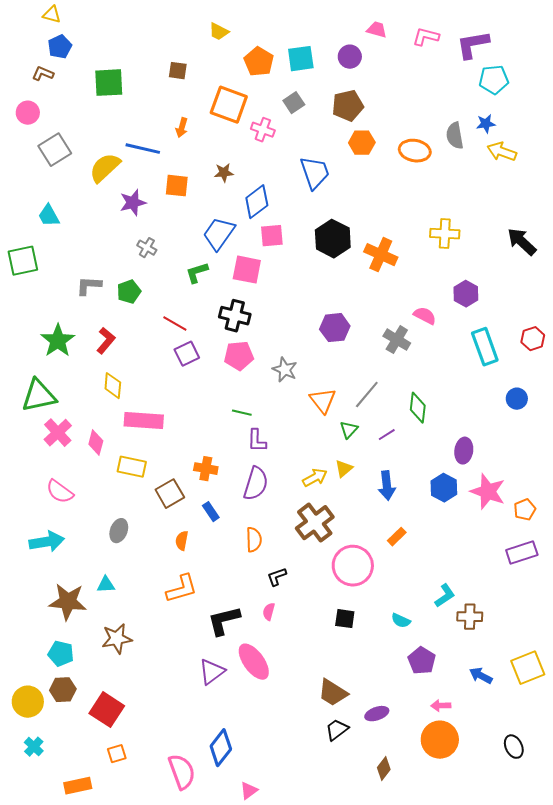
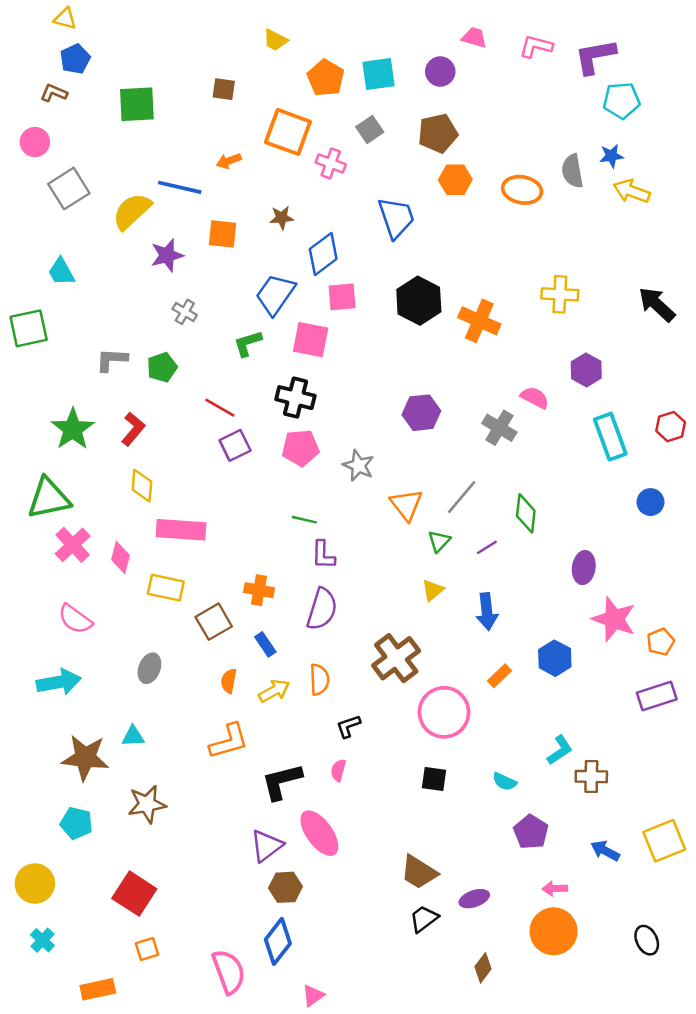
orange arrow: (182, 128) -> (229, 161), turned 54
yellow arrow: (315, 478) -> (274, 691), moved
blue hexagon: (444, 488) -> (555, 658), moved
brown hexagon: (63, 690) -> (285, 887), moved

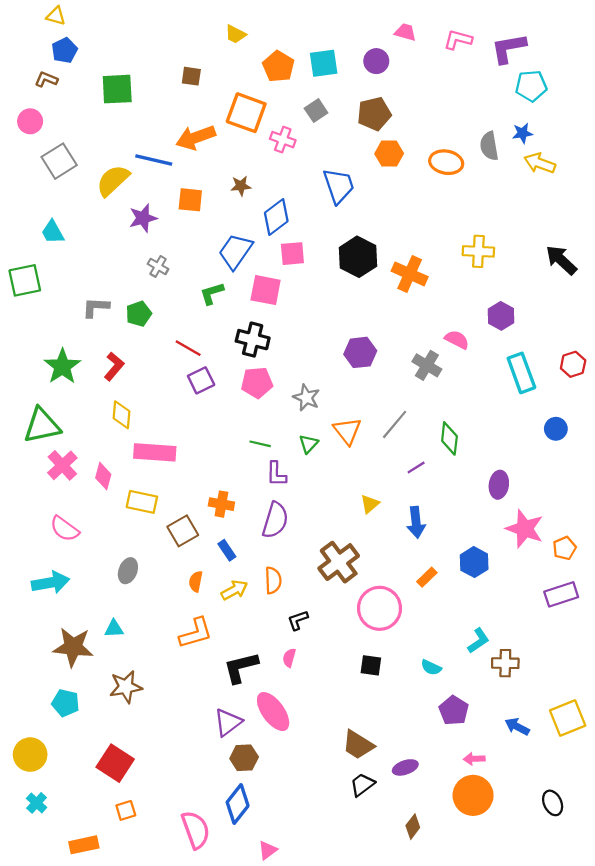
orange arrow: (229, 161) -> (196, 137), size x1.8
green triangle: (439, 541) -> (309, 444), moved

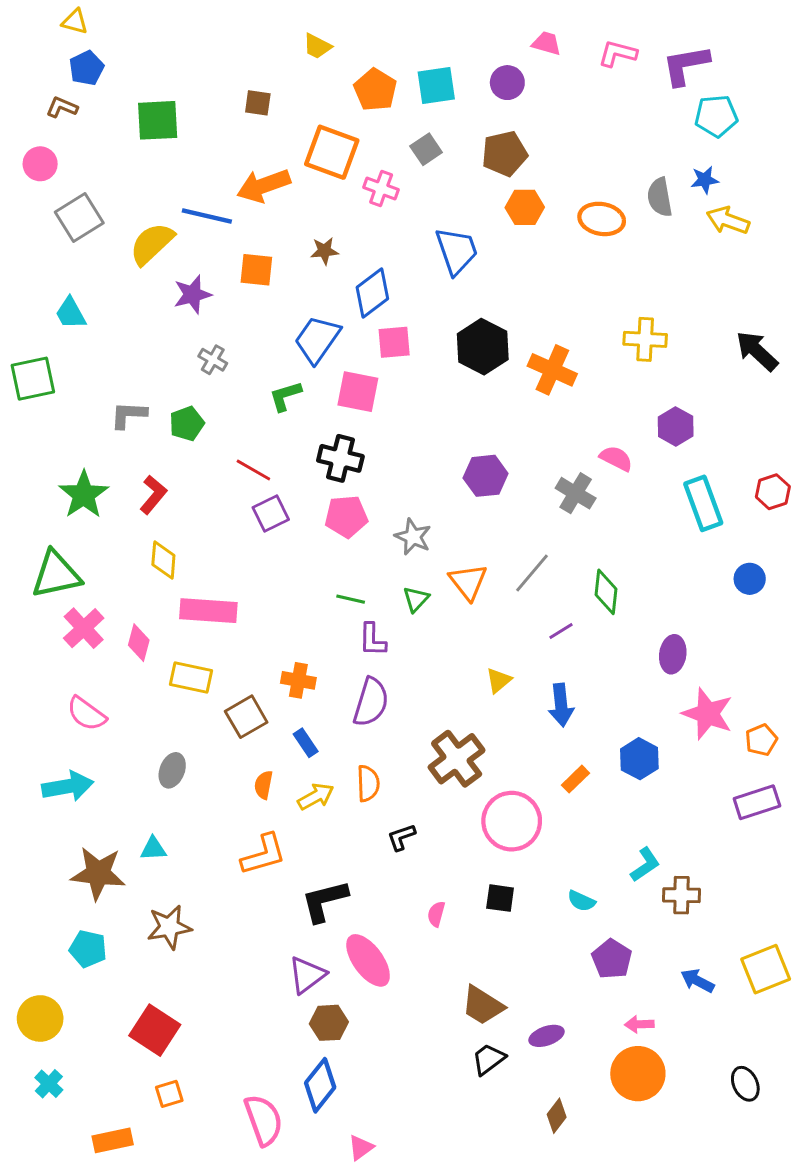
pink semicircle: (289, 658) -> (436, 914), moved

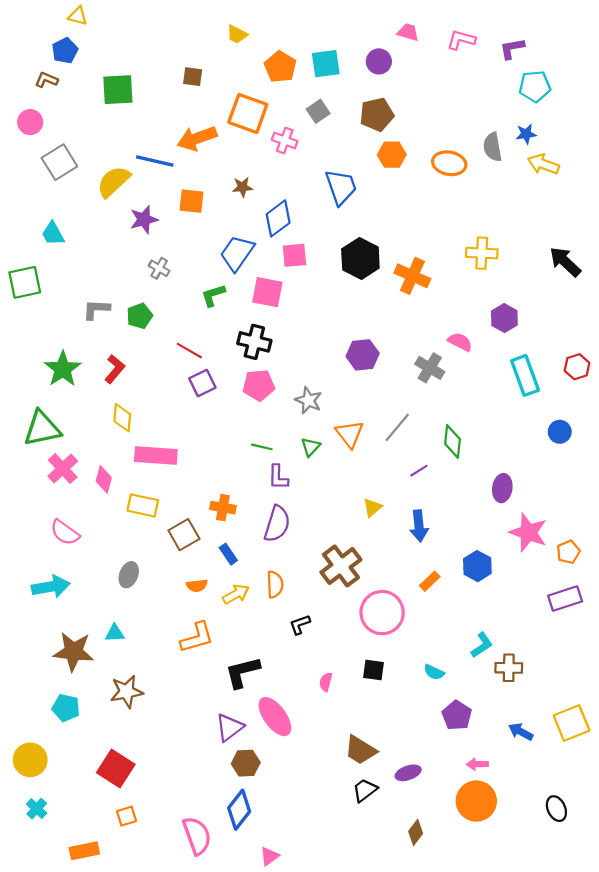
yellow triangle: (75, 22) -> (78, 16), moved
purple L-shape: (686, 65) -> (512, 48), size x0.7
orange semicircle: (264, 785) -> (197, 586), turned -108

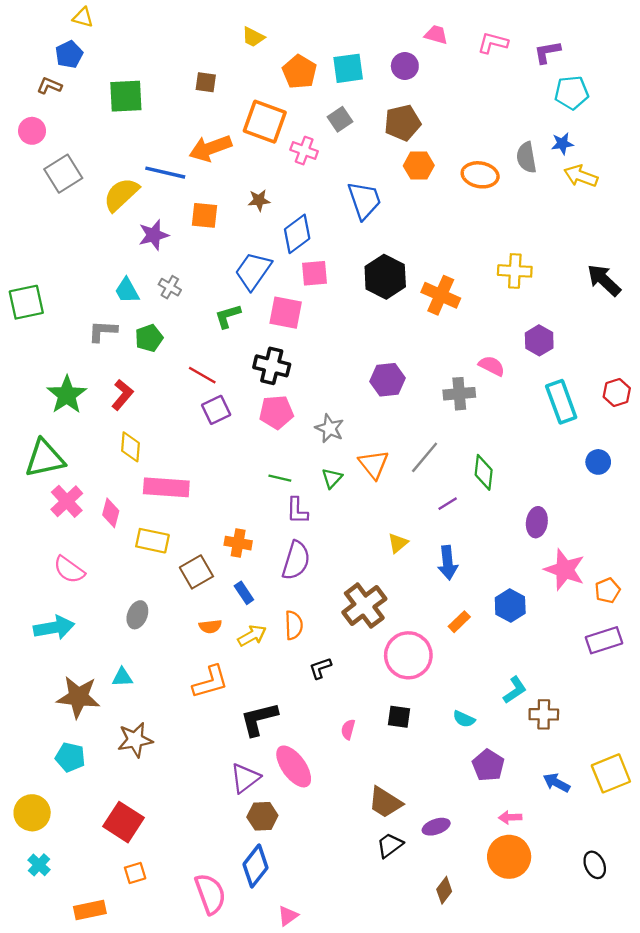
cyan trapezoid: (53, 234) -> (127, 291), moved
gray cross: (430, 368) -> (459, 394), turned -36

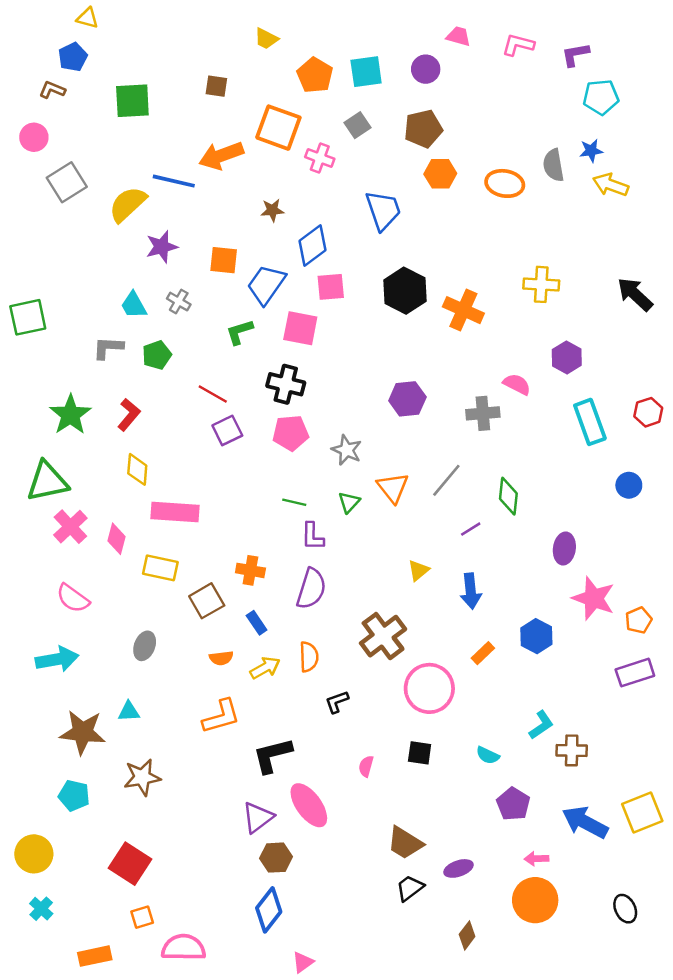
orange square: (205, 215) -> (224, 260), moved
blue arrow: (557, 783) -> (585, 822), size x1.6
pink semicircle: (210, 894) -> (184, 948), moved, turned -69

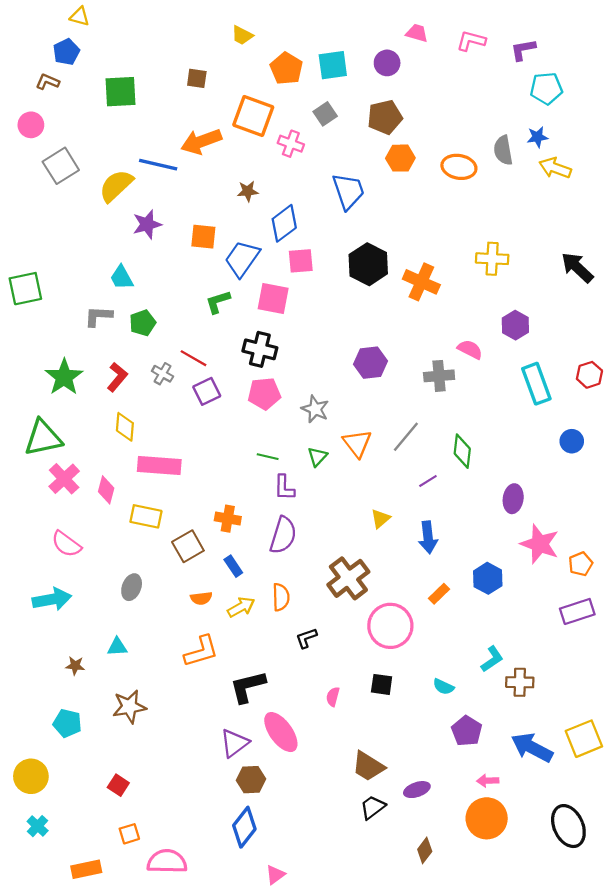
gray cross: (179, 302) -> (163, 374), moved
brown star: (83, 732) -> (75, 666), size x0.5
red square: (130, 864) -> (118, 785), size x0.6
black ellipse: (625, 909) -> (568, 826), size x1.6

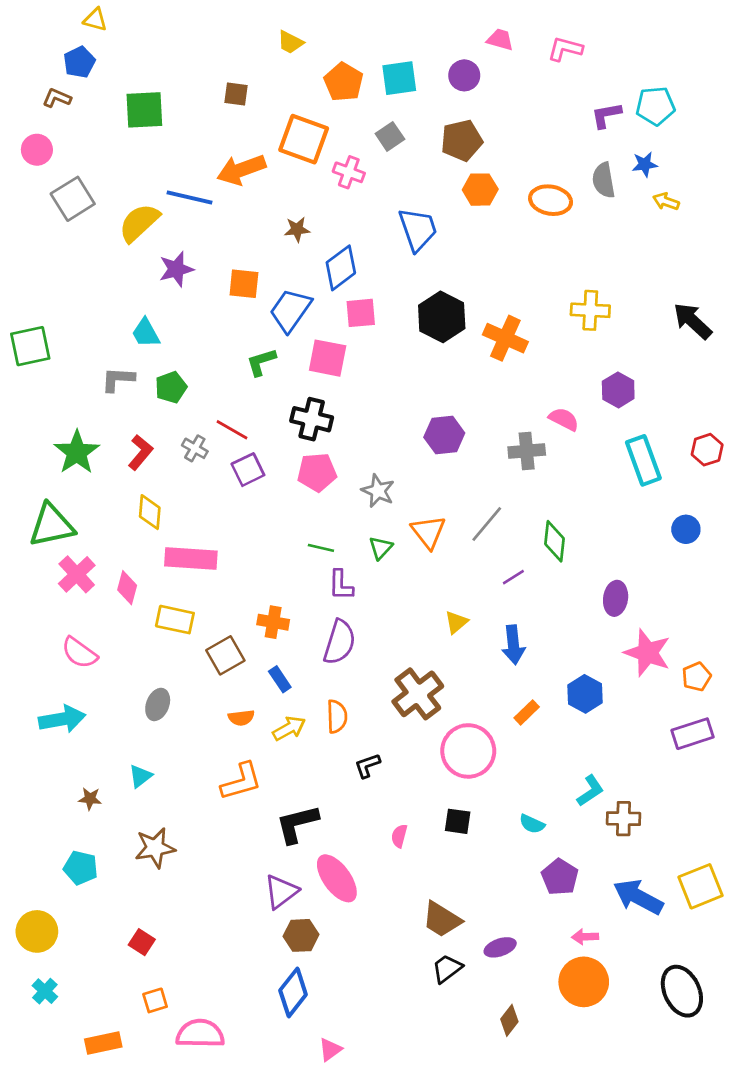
purple L-shape: (523, 50) -> (606, 115), moved
yellow arrow: (555, 168) -> (666, 201), size x0.7
cyan triangle: (117, 647) -> (140, 776), turned -35

